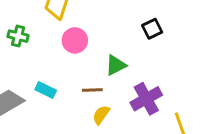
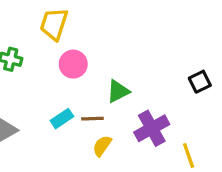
black square: (152, 29) -> (200, 82), moved
cyan rectangle: (46, 90) -> (62, 119), moved, turned -60

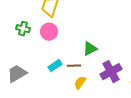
pink circle: (73, 64) -> (49, 32), moved

